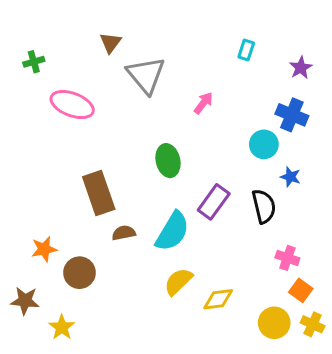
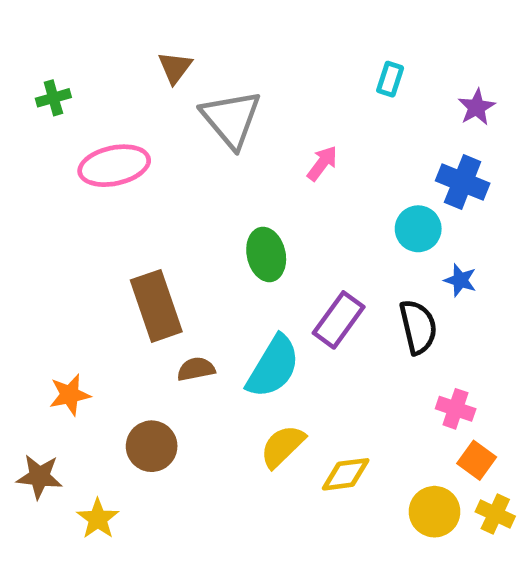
pink ellipse: (72, 105) -> (114, 166), turned -33
brown circle: (79, 273) -> (152, 446), moved

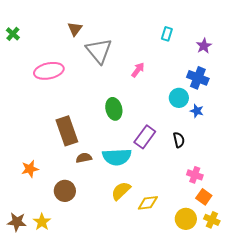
green cross: (53, 98) -> (13, 34), moved, turned -32
blue star: (460, 280) -> (197, 111), moved
black semicircle: (418, 327) -> (179, 140), size x0.7
cyan semicircle: (273, 367) -> (117, 157), turned 56
brown star: (39, 477) -> (17, 222), moved

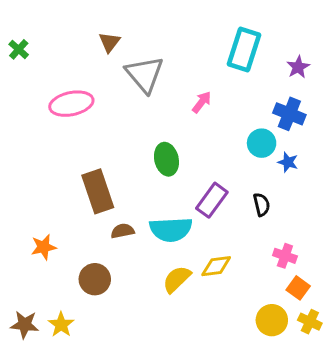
cyan rectangle: (167, 34) -> (244, 49), size x2.0
yellow diamond: (148, 203) -> (216, 266), moved

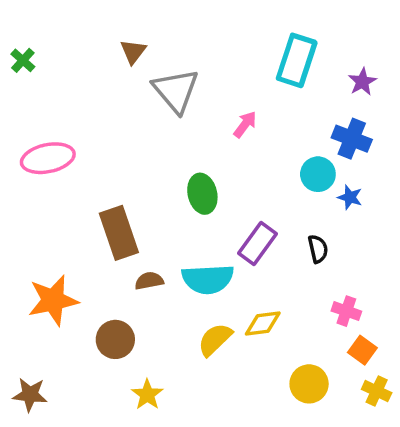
pink ellipse: (71, 104) -> (48, 158), moved
orange star: (44, 247) -> (53, 300), size x1.6
yellow circle: (272, 320) -> (309, 384), moved
yellow star: (61, 325) -> (147, 395), moved

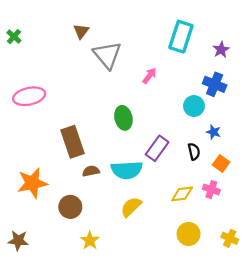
blue star: (350, 197) -> (213, 132), moved
yellow diamond: (263, 323) -> (182, 194), moved
orange square: (362, 350) -> (221, 163), moved

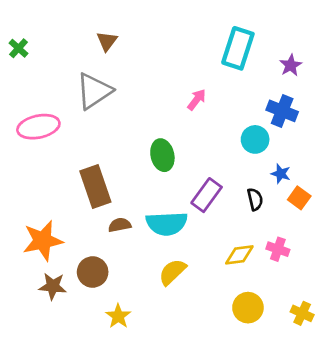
gray triangle: (107, 55) -> (94, 91), moved, turned 36
orange square: (221, 163) -> (299, 198), moved
brown star: (18, 240) -> (53, 286), moved

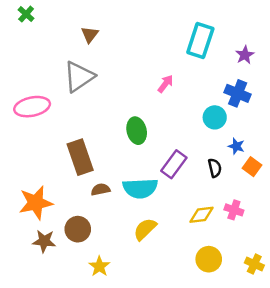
green cross: (18, 48) -> (26, 14), moved

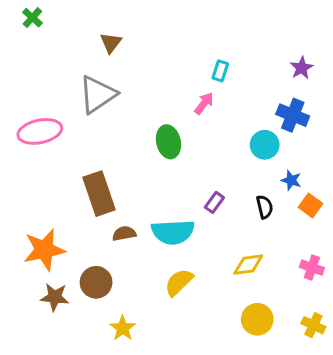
cyan rectangle: (200, 41) -> (220, 71), moved, size x0.5
green ellipse: (137, 131) -> (168, 142), moved
purple rectangle: (174, 164) -> (214, 202), size x0.6
pink cross: (234, 210) -> (312, 268), moved

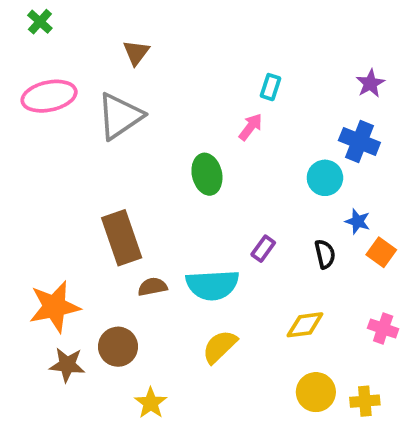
pink ellipse: (40, 131) -> (49, 96), moved
yellow cross: (313, 325) -> (365, 401), moved, turned -30

